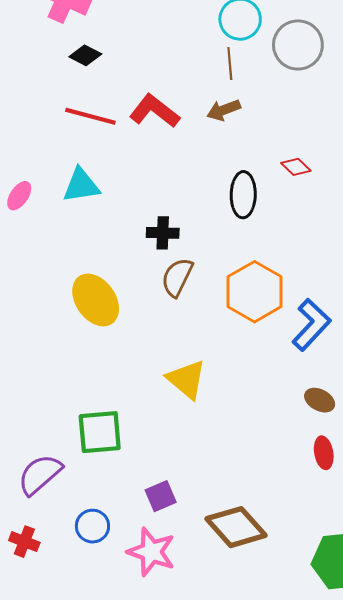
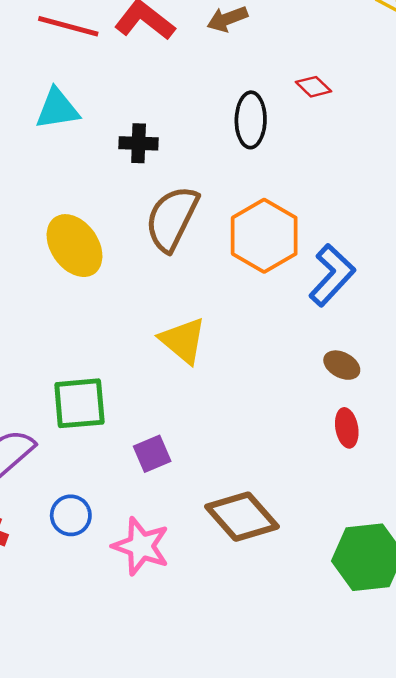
black cross: (163, 233) -> (139, 143), moved
brown semicircle: (177, 277) -> (172, 218), size x1.4
purple square: (161, 496) -> (152, 454), moved

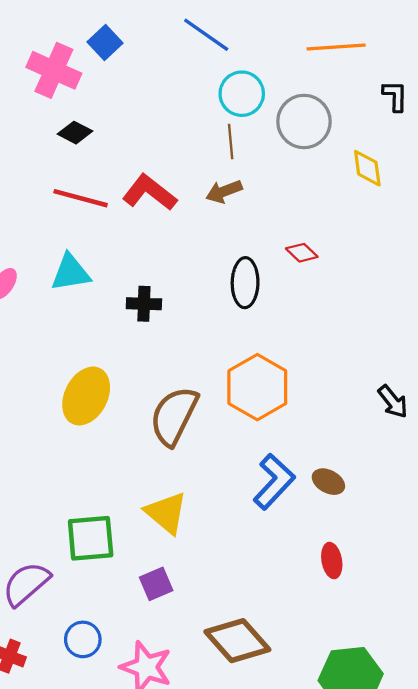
brown semicircle: (172, 218) -> (174, 416), moved
yellow ellipse: (75, 246) -> (86, 396), turned 62
blue L-shape: (332, 275) -> (274, 482), moved
yellow triangle: (183, 340) -> (166, 513), moved
brown ellipse: (342, 365) -> (328, 482), moved

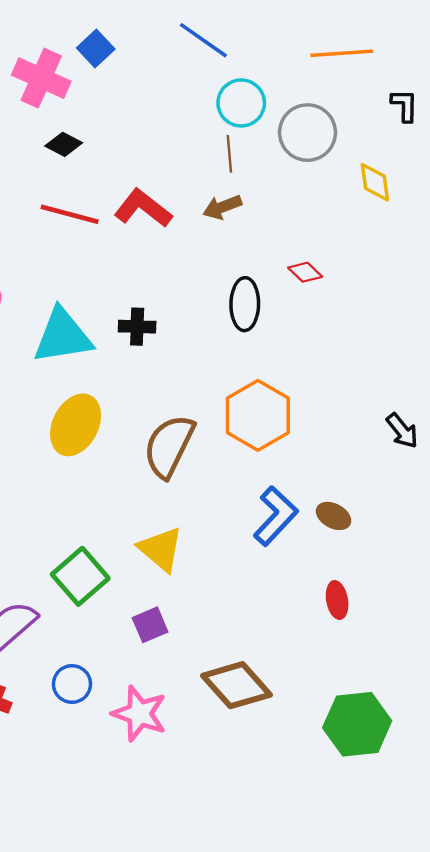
cyan triangle: (71, 273) -> (63, 336), moved, size x1.4
green square: (91, 538) -> (80, 576), turned -36

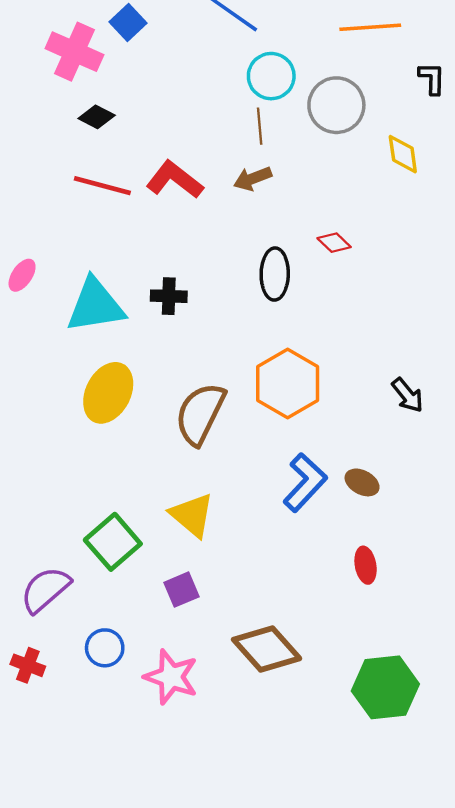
black arrow: (402, 431) -> (407, 395), moved

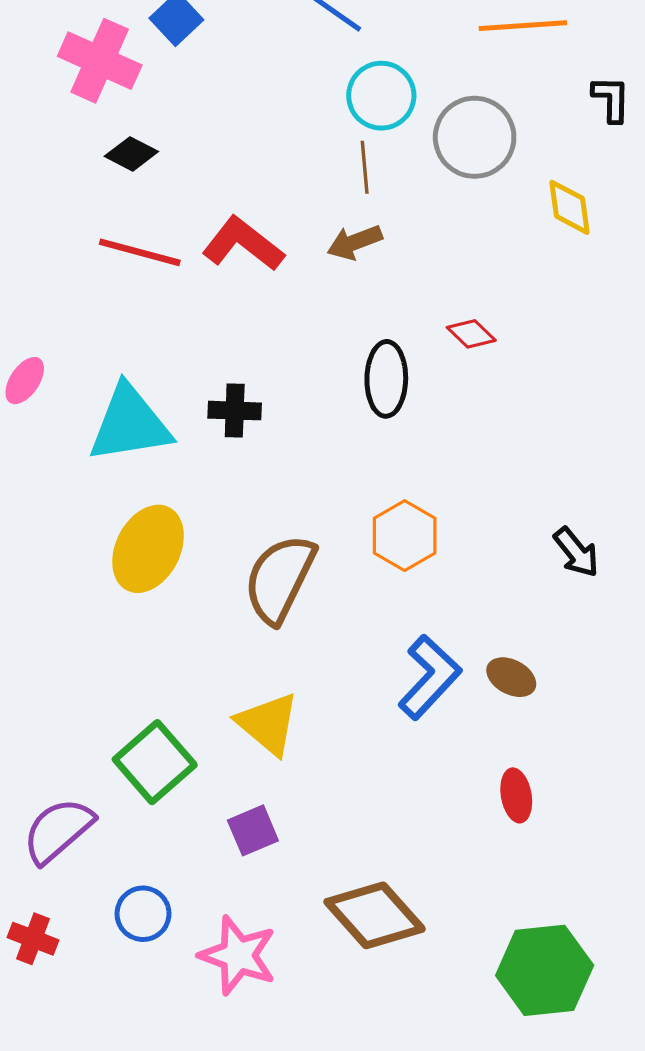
orange hexagon: (288, 383) -> (405, 536), size x0.7

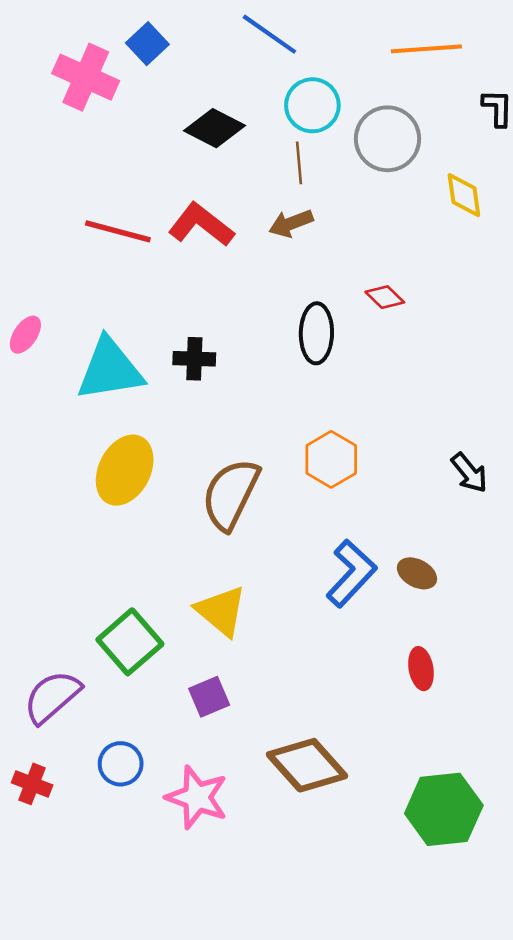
black diamond: (131, 154) -> (214, 128), moved, size x1.4

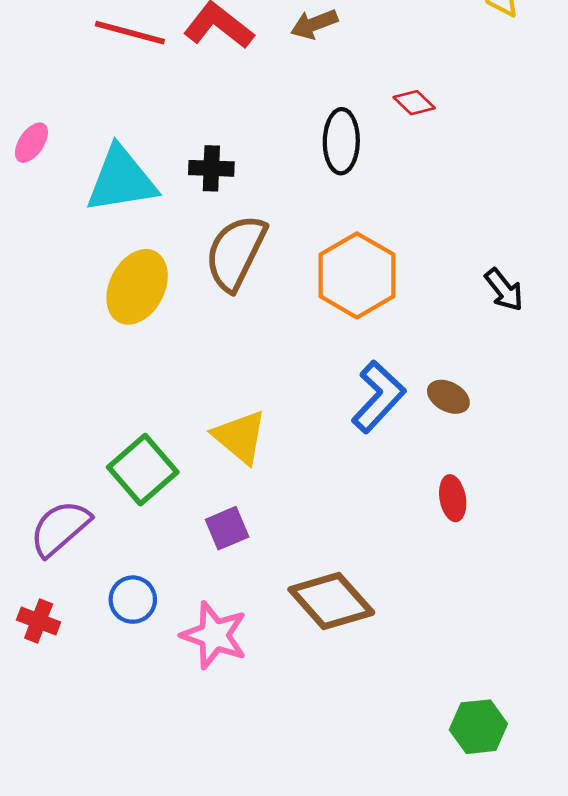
orange hexagon: (331, 459) -> (357, 275), size x1.4
brown semicircle: (231, 494) -> (236, 253), moved
green hexagon: (444, 809) -> (478, 727), moved, size x0.7

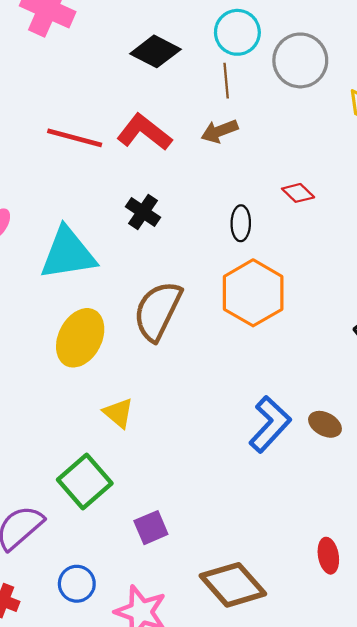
black ellipse: (341, 141) -> (241, 223), size x0.7
black cross: (211, 168) -> (143, 212), moved, turned 32
orange hexagon: (357, 275) -> (253, 293), moved
yellow triangle: (240, 437) -> (118, 413), moved, size x0.7
red ellipse: (453, 498) -> (328, 556), moved

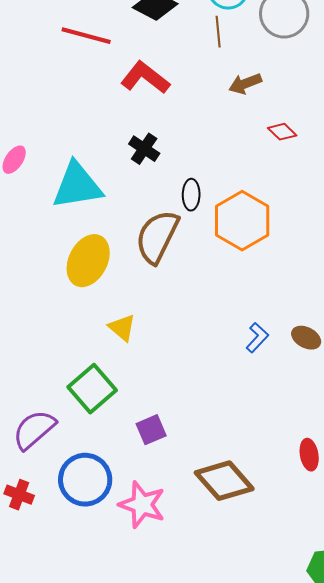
brown arrow: (219, 131) -> (245, 84), moved
red line: (75, 138) -> (86, 36), moved
black ellipse: (241, 223) -> (191, 195), moved
blue L-shape: (270, 424) -> (257, 338), size x0.6
blue circle: (77, 584) -> (85, 480), size x1.6

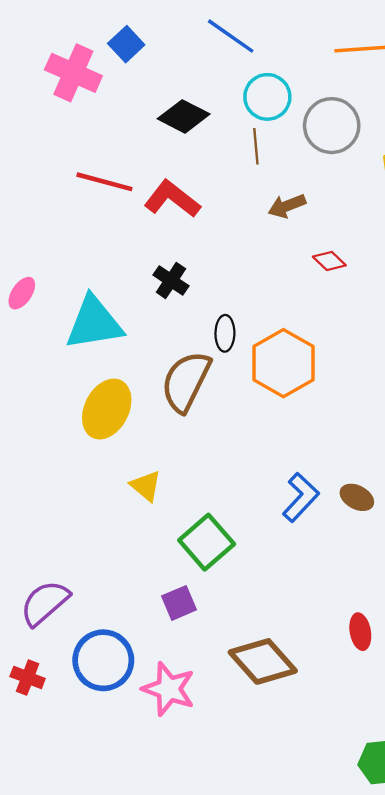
red line: (86, 36) -> (104, 182), moved
blue L-shape: (257, 338) -> (301, 497), size x1.4
green square: (92, 389) -> (207, 542), moved

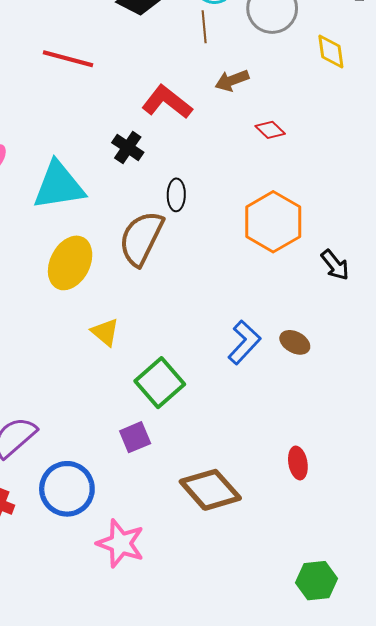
red L-shape: (172, 199) -> (167, 102), moved
orange hexagon: (283, 363) -> (273, 222), moved
pink star: (169, 689) -> (121, 543), moved

